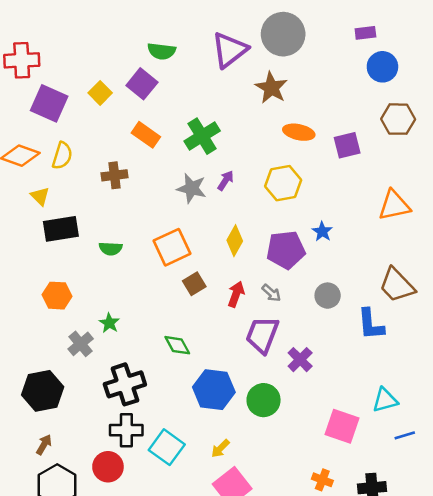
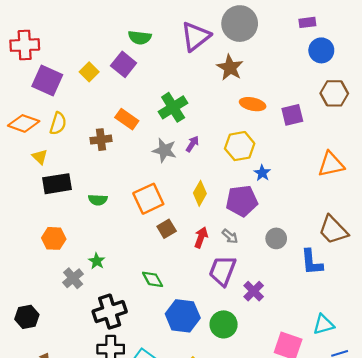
orange rectangle: (146, 135) -> (127, 119), moved
blue star: (322, 231) -> (262, 173), moved
black hexagon: (43, 391) -> (27, 317), moved, size x0.7

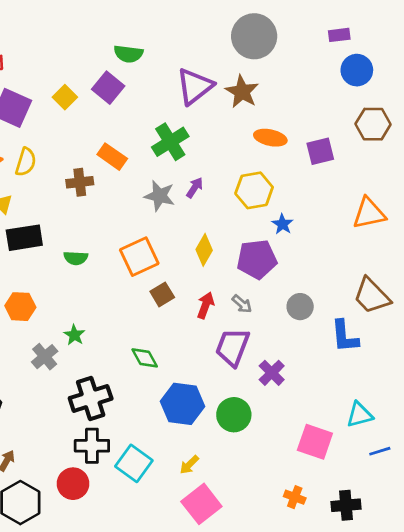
purple triangle: (196, 36) -> (195, 86), moved

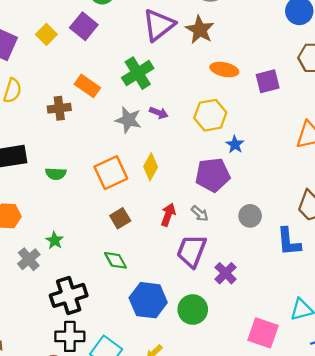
purple arrow: (195, 188) -> (159, 113), turned 78
yellow diamond: (204, 250) -> (151, 167), moved
brown square: (162, 294) -> (120, 218), moved

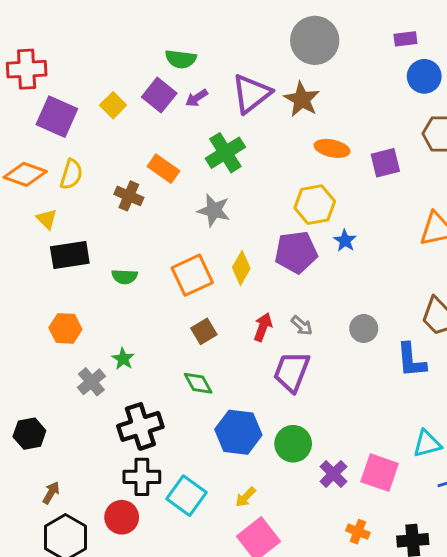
brown cross: (59, 108) -> (129, 196), turned 30
purple arrow: (159, 113) -> (197, 98), moved, turned 126
purple pentagon: (213, 175) -> (296, 252), moved
purple cross: (226, 273) -> (333, 474), moved

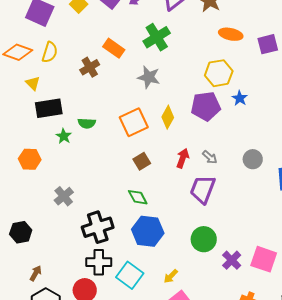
brown cross: (129, 196) -> (90, 67), turned 36
orange hexagon: (65, 328) -> (30, 159), moved
green star: (123, 359) -> (64, 136), moved
blue hexagon: (238, 432) -> (148, 231), moved

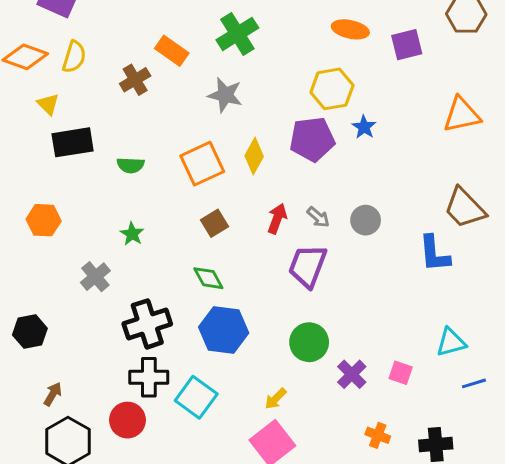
green star: (64, 136) -> (132, 234), moved
gray circle: (253, 159) -> (366, 220), moved
pink square: (264, 259) -> (401, 373), size x0.6
yellow arrow: (171, 276) -> (276, 399), moved

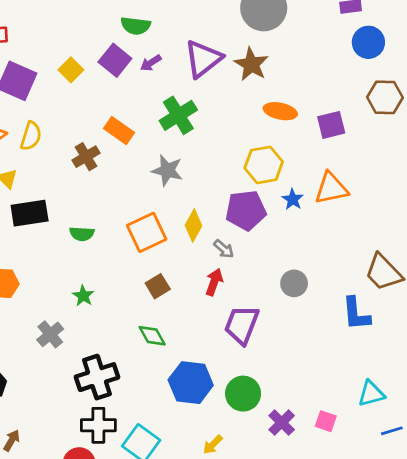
orange triangle: (462, 115) -> (331, 188), moved
gray arrow: (318, 217) -> (224, 249), moved
blue hexagon: (224, 330) -> (191, 383), moved

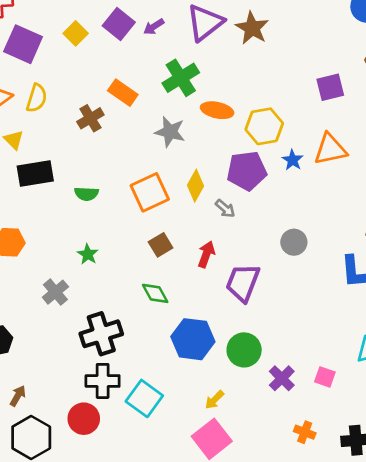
orange ellipse: (280, 111) -> (217, 110), moved
red arrow: (214, 282) -> (206, 254), moved

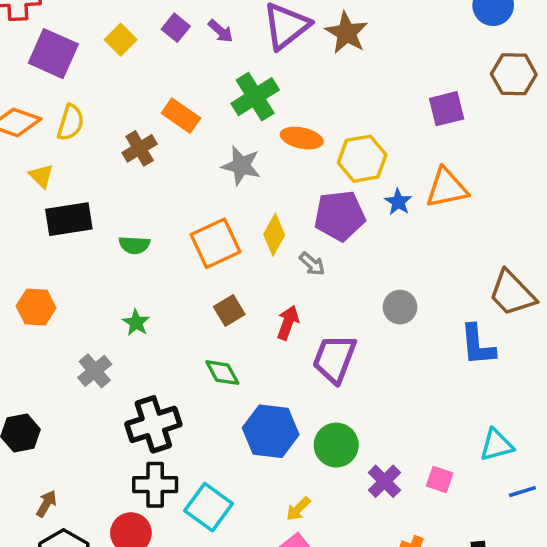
purple square: (119, 24) -> (176, 28), size x0.7
purple arrow: (154, 27) -> (221, 31), turned -105

